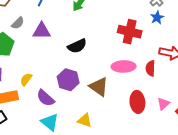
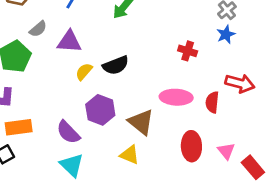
red cross: (130, 32) -> (188, 51), size x0.6
yellow semicircle: (26, 79) -> (84, 72), moved
pink triangle: (163, 104) -> (226, 151), turned -32
yellow triangle: (85, 120) -> (130, 155), moved

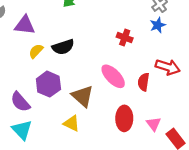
pink ellipse: (176, 97) -> (113, 76), turned 40

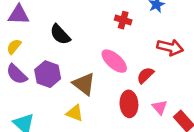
black semicircle: (63, 47) -> (60, 34), turned 70
yellow semicircle: (36, 51) -> (14, 47), moved
red semicircle: (144, 82) -> (145, 75), moved, turned 42
purple semicircle: (20, 102) -> (17, 74), moved

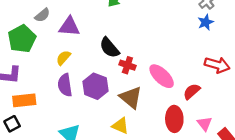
red cross: (123, 20) -> (127, 65), moved
purple semicircle: (17, 74) -> (65, 85), turned 35

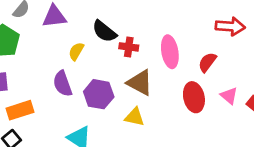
yellow semicircle: (63, 58) -> (76, 51), moved
pink ellipse: (162, 76) -> (170, 52), turned 48
purple hexagon: (96, 86) -> (99, 94), moved

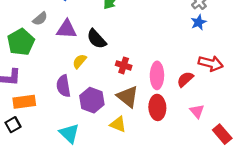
black semicircle: (104, 31) -> (96, 39), moved
red semicircle: (207, 62) -> (185, 79), moved
pink triangle: (229, 96) -> (197, 111), moved
red ellipse: (194, 97) -> (157, 107), moved

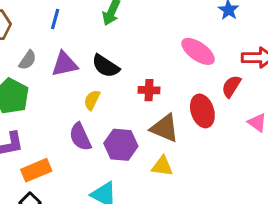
pink ellipse: (157, 75) -> (198, 51), moved, turned -40
red ellipse: (157, 107) -> (202, 111), moved

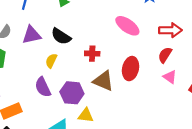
red semicircle: (231, 86) -> (165, 55), moved
red ellipse: (202, 111) -> (131, 69), turned 30
yellow triangle: (162, 166) -> (86, 115), moved

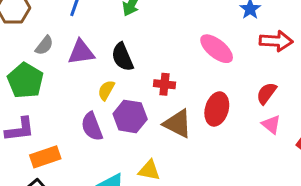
red arrow: (170, 30) -> (276, 41), moved
black semicircle: (61, 36) -> (122, 57), turned 30
purple hexagon: (72, 93) -> (130, 116), moved

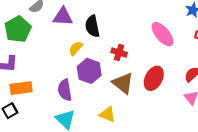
purple semicircle: (92, 126) -> (65, 90), moved
yellow triangle: (149, 170) -> (107, 114), moved

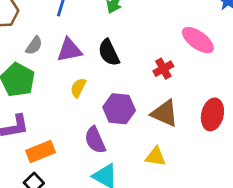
yellow semicircle: (76, 48) -> (78, 88), moved
red cross: (119, 52) -> (163, 69), moved, turned -32
red ellipse: (154, 78) -> (212, 114), moved

